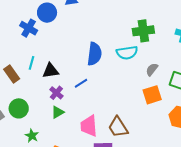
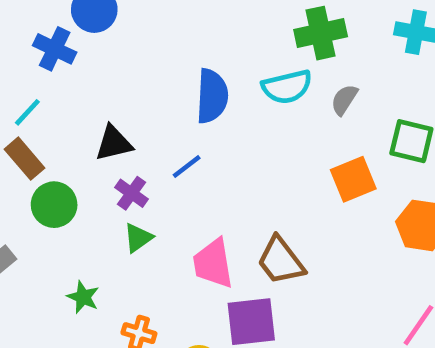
cyan line: (32, 63) -> (27, 112), moved, turned 32
gray semicircle: (152, 69) -> (344, 100), moved
green circle: (19, 108) -> (54, 205), moved

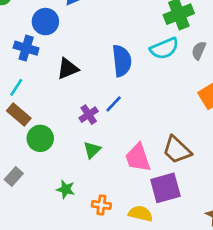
black triangle: (114, 143) -> (68, 69), moved
purple cross: (132, 193) -> (89, 115), moved, turned 30

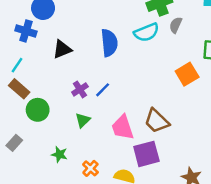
gray semicircle: (199, 51) -> (176, 25), moved
blue line: (114, 104) -> (103, 90), moved
orange cross: (101, 205) -> (90, 168), turned 35

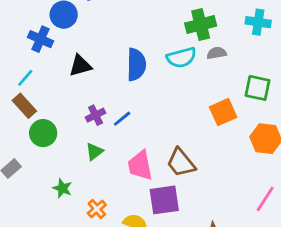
gray semicircle: (176, 25) -> (217, 53), turned 49

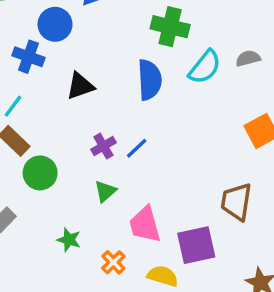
green cross: (201, 25) -> (170, 27), moved, turned 32
cyan semicircle: (181, 58) -> (205, 67), turned -32
brown trapezoid: (181, 163) -> (236, 202), moved, turned 52
pink trapezoid: (140, 166) -> (145, 224), moved

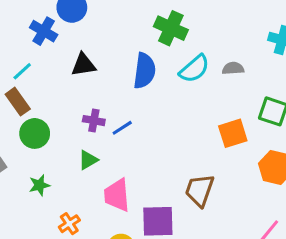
purple cross: (103, 146) -> (94, 121), turned 30
green star: (69, 240) -> (39, 185), moved, turned 30
orange cross: (113, 262) -> (69, 224), moved

